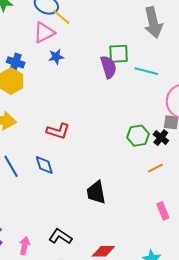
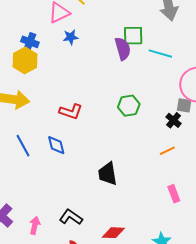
green hexagon: (138, 136) -> (129, 106), moved

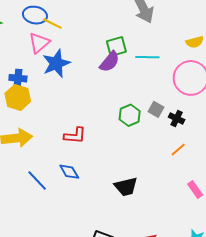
blue star: (71, 37) -> (56, 63), size x1.8
purple semicircle: (123, 49) -> (110, 62), turned 70
gray square: (184, 105) -> (156, 109), moved, turned 35
black trapezoid: (108, 174) -> (126, 187), turned -80

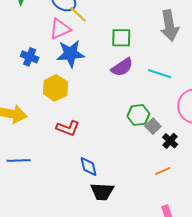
green square: (116, 46) -> (121, 38), moved
yellow hexagon: (18, 97) -> (55, 88), moved
green hexagon: (130, 115) -> (138, 115), moved
blue diamond: (69, 172) -> (89, 166), moved
blue line: (37, 181) -> (19, 160), turned -65

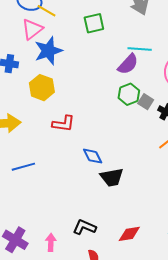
purple semicircle: (122, 67) -> (128, 64), moved

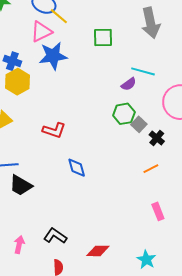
purple semicircle: (128, 64) -> (129, 84), size x0.7
yellow hexagon: (42, 88) -> (17, 82), moved
black trapezoid: (112, 177) -> (21, 185), moved, turned 30

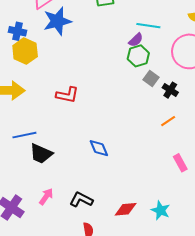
green hexagon: (124, 114) -> (138, 56), moved
blue diamond: (77, 168) -> (99, 148), moved
pink arrow: (19, 245) -> (46, 197), moved, turned 30
cyan star: (146, 260) -> (161, 210), moved

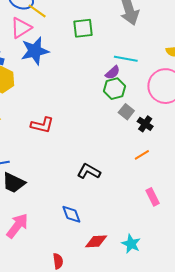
blue diamond: (99, 148) -> (71, 214), moved
pink arrow: (46, 197) -> (17, 226), size x1.5
black L-shape: (81, 200) -> (89, 171), moved

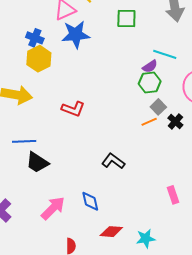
orange line: (142, 155) -> (149, 122), moved
pink arrow: (17, 226) -> (53, 208), moved
cyan star: (131, 244) -> (146, 238), turned 30

